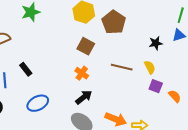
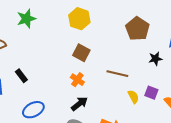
brown pentagon: (114, 22) -> (137, 29), moved
black star: (156, 43) -> (155, 59), moved
yellow semicircle: (150, 67) -> (133, 97), moved

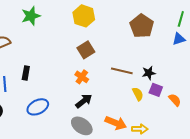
brown square: (81, 53) -> (86, 50), turned 30
black star: (155, 59) -> (149, 73), moved
black rectangle: (21, 76) -> (26, 73), turned 48

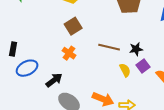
purple square: (156, 90) -> (143, 66), turned 32
black arrow: (84, 101) -> (54, 80), moved
blue ellipse: (38, 107) -> (27, 68), moved

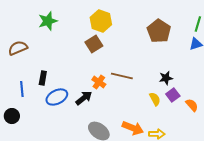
brown square: (73, 26) -> (94, 44), moved
brown line: (109, 47) -> (122, 76), moved
black arrow: (54, 80) -> (84, 98), moved

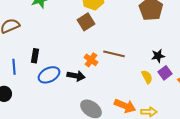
black arrow: (84, 98) -> (76, 76), turned 48

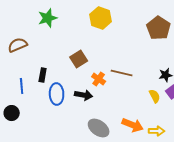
brown square: (86, 22) -> (79, 59), moved
blue ellipse: (49, 75) -> (57, 94), turned -65

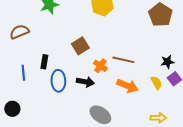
black circle: (12, 113) -> (12, 109), moved
orange arrow: (133, 125) -> (127, 86), moved

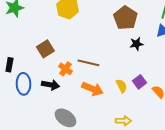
black star: (167, 62) -> (136, 44), moved

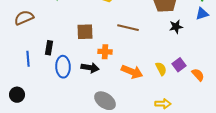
brown square: (45, 49) -> (85, 32), turned 30
brown line: (88, 63) -> (128, 28), moved
orange cross: (65, 69) -> (105, 52), turned -32

